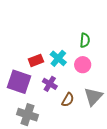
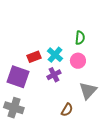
purple cross: (50, 84) -> (54, 75), moved, turned 32
brown semicircle: (68, 100) -> (67, 110), moved
gray cross: (27, 115) -> (14, 108), moved

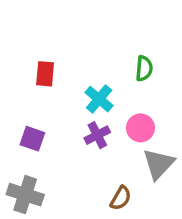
red rectangle: (34, 57) -> (45, 74), moved, turned -64
pink circle: (78, 61) -> (140, 128), moved
purple square: (18, 77) -> (32, 139), size x0.6

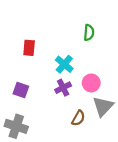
green semicircle: (144, 68) -> (89, 33), moved
brown semicircle: (121, 198) -> (78, 118), moved

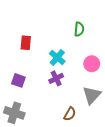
pink circle: (91, 83) -> (92, 64), moved
brown semicircle: (78, 118) -> (70, 114), moved

